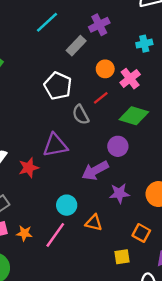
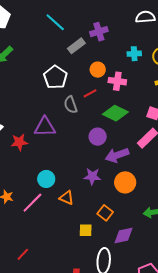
cyan line: (47, 22) -> (55, 22), turned 75
pink cross: (130, 79) -> (117, 81), turned 36
purple arrow: (95, 171) -> (117, 155), moved

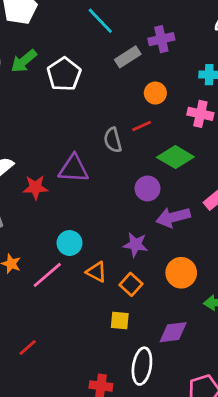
white pentagon: (55, 77) -> (64, 74), moved
pink cross: (117, 81) -> (200, 114), moved
orange circle: (125, 182) -> (181, 273), moved
orange square: (105, 213) -> (131, 284), moved

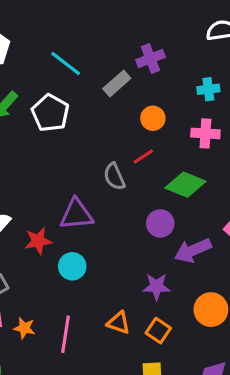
cyan line: (100, 21) -> (66, 63), moved
cyan circle: (70, 243) -> (72, 266), moved
pink line: (47, 275) -> (66, 334), turned -32

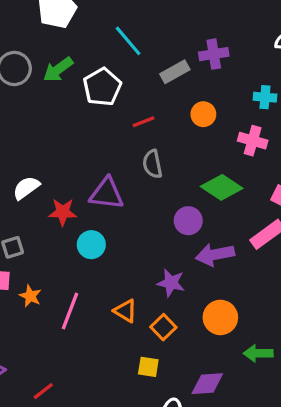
red line: (143, 156) -> (143, 122), moved

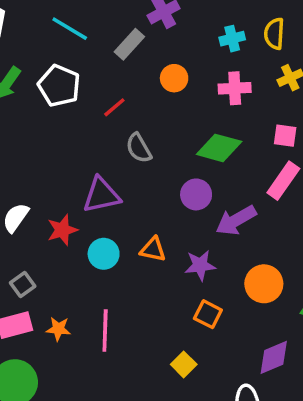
orange triangle: (125, 311) -> (153, 250), moved
yellow square: (148, 367) -> (184, 364), moved, turned -35

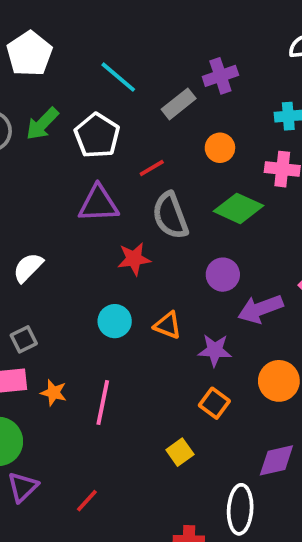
gray semicircle: (139, 148) -> (170, 216), size x1.4
green diamond: (219, 148) -> (238, 208), moved
purple triangle: (101, 195) -> (98, 204), moved
red star: (62, 230) -> (134, 259), moved

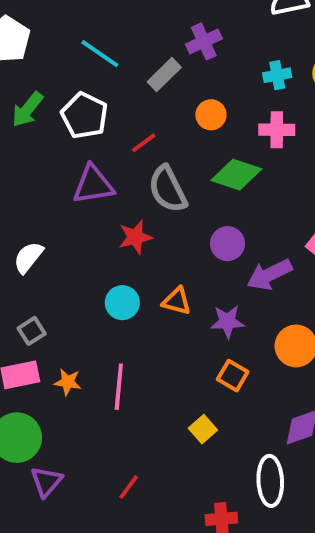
red line: (87, 501) -> (129, 487), moved

